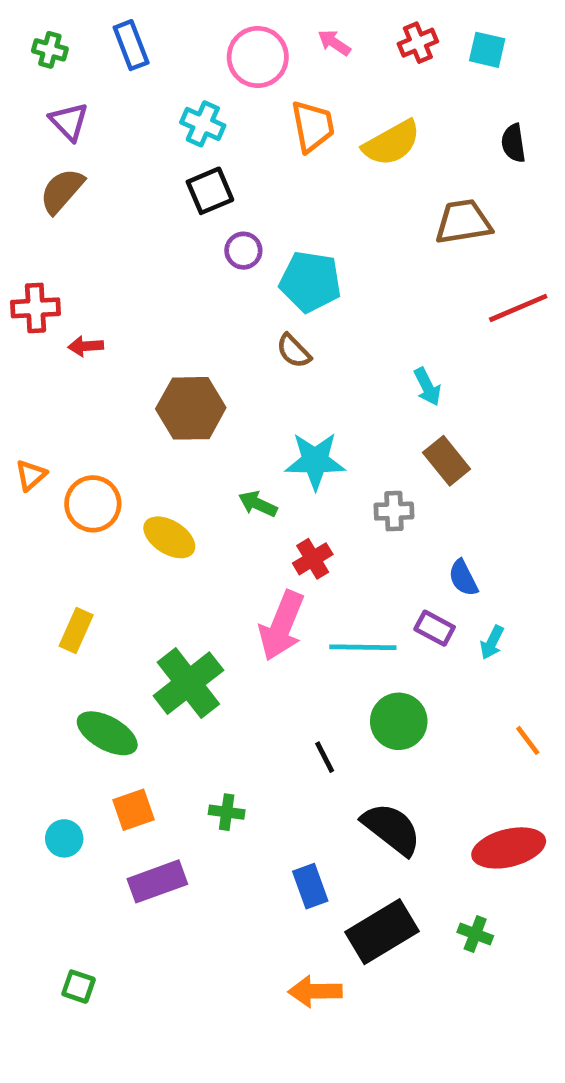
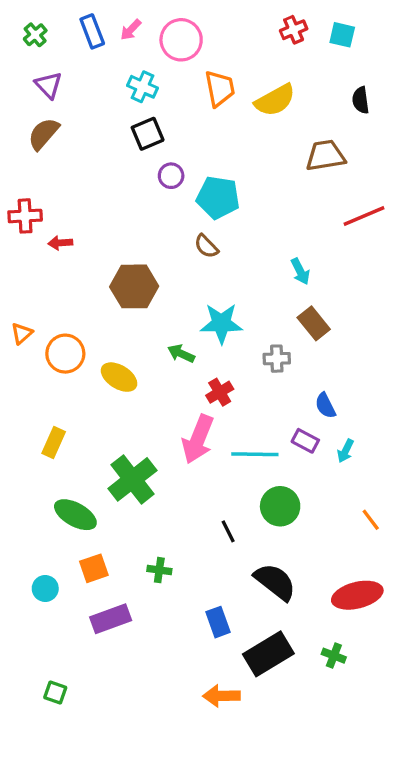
pink arrow: (334, 43) -> (131, 30), moved, turned -80
green cross: (50, 50) -> (35, 35), turned 35

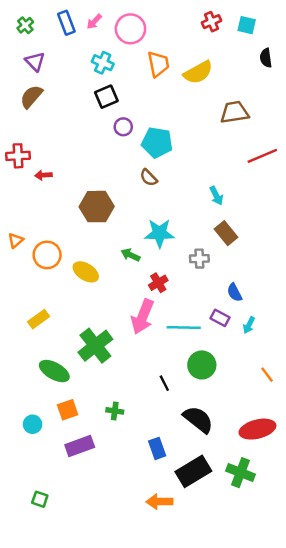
black semicircle: (361, 100) -> (266, 58), moved
yellow rectangle: (54, 443) -> (39, 319), turned 30
green cross: (334, 656) -> (241, 473), size x1.6

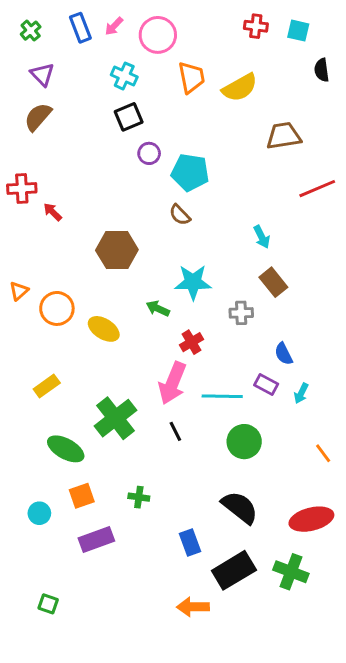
red cross: (211, 22) -> (256, 26), turned 30
red arrow: (43, 175) -> (53, 212), turned 49
black line: (164, 383) -> (175, 431), moved

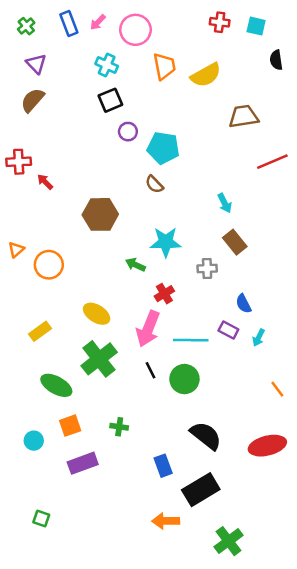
yellow ellipse: (104, 329) -> (97, 314), moved
green circle: (244, 442) -> (184, 379), moved
green cross: (291, 572) -> (228, 541), moved, turned 32

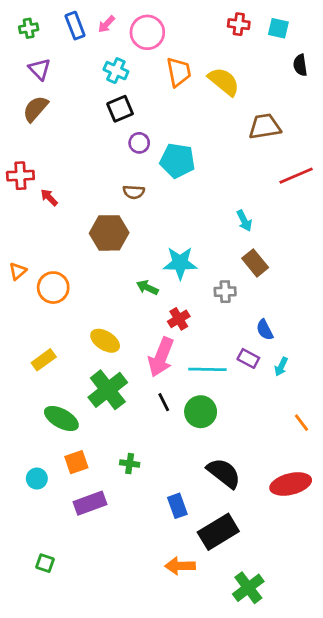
green cross: (26, 26) -> (29, 28), turned 30
yellow semicircle: (206, 75) -> (224, 81), turned -112
brown semicircle: (154, 184) -> (134, 192), moved, turned -42

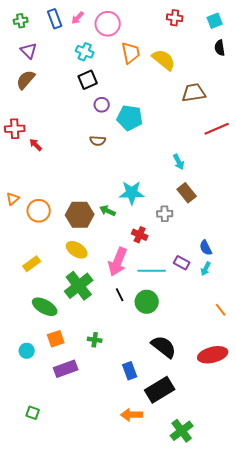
cyan square: (278, 28) -> (215, 21), moved, turned -35
brown hexagon: (109, 233) -> (80, 215), moved
red cross: (179, 319) -> (140, 235), moved, turned -35
blue semicircle: (265, 330) -> (206, 248), moved

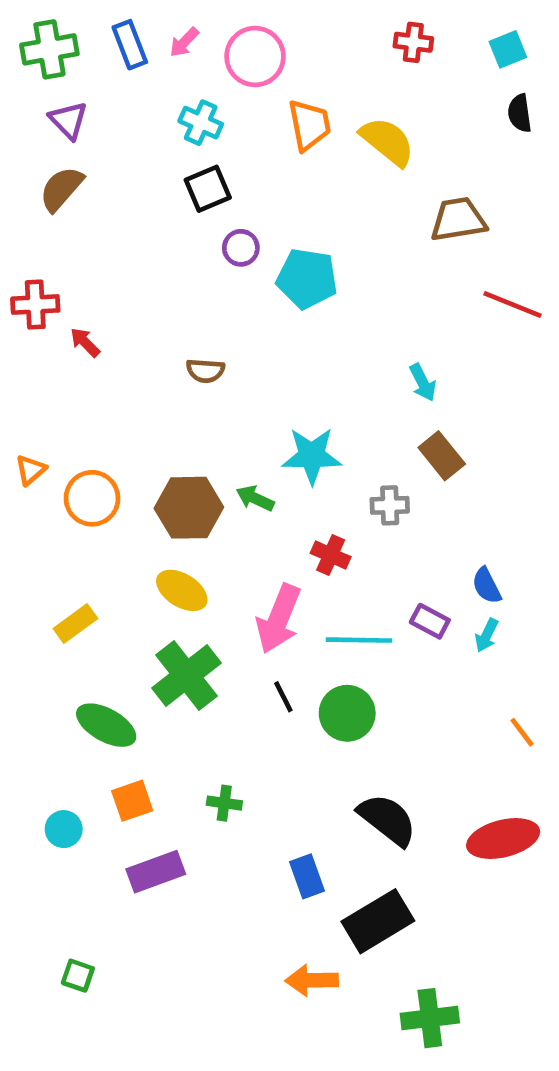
green cross: (21, 21) -> (49, 49), size x1.6
red line: (217, 129) -> (513, 305), turned 45
brown semicircle: (98, 141) -> (205, 371), moved
green cross: (182, 431) -> (430, 1018), turned 30

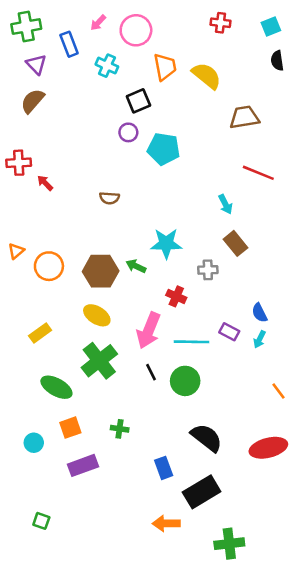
blue rectangle: (130, 45) -> (69, 44), moved
black square: (208, 189) -> (138, 101), moved
red line: (513, 305) -> (258, 173), moved

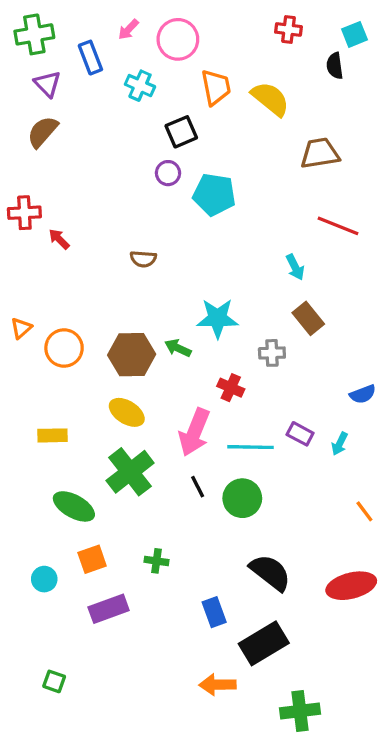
black semicircle: (277, 61) -> (335, 66), moved
blue semicircle: (260, 313) -> (363, 394), moved, turned -84
yellow rectangle: (40, 333) -> (52, 435), turned 35

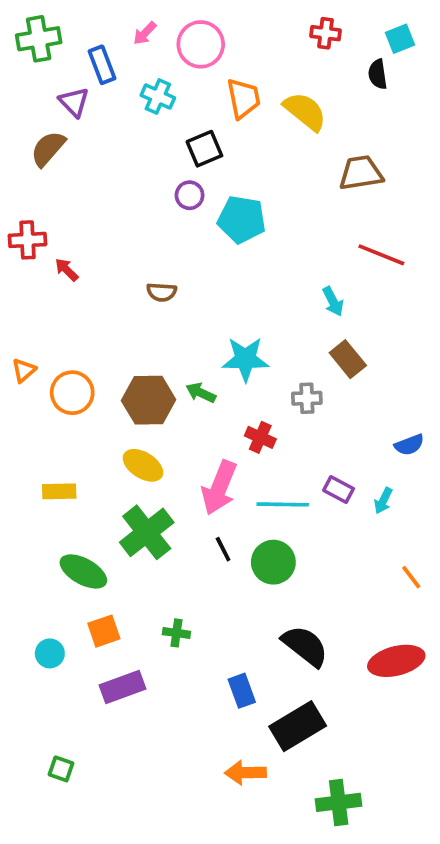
purple triangle: (48, 84) -> (74, 102), moved

